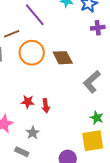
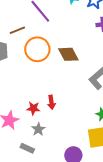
red star: (28, 102) -> (33, 108), moved

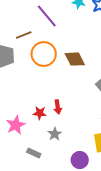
gray star: (38, 129) -> (55, 134), moved

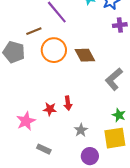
gray star: (55, 134) -> (81, 130), moved

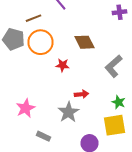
orange circle: (54, 50) -> (40, 42), moved
red arrow: (68, 103) -> (82, 94), moved, turned -88
red star: (50, 109) -> (62, 65), moved
gray star: (81, 130) -> (68, 112), moved, size x1.5

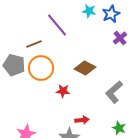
purple cross: (120, 12) -> (120, 38), turned -32
brown diamond: (84, 42) -> (85, 68), turned -35

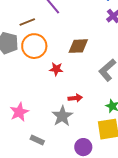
brown diamond: (85, 68) -> (78, 46), turned -30

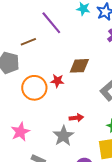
orange circle: (34, 46) -> (34, 88), moved
red star: (56, 69) -> (57, 81), moved

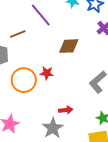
brown diamond: (79, 66) -> (69, 46), moved

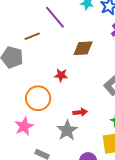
orange circle: (24, 80) -> (38, 98), moved

